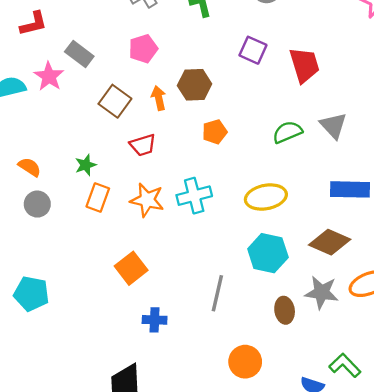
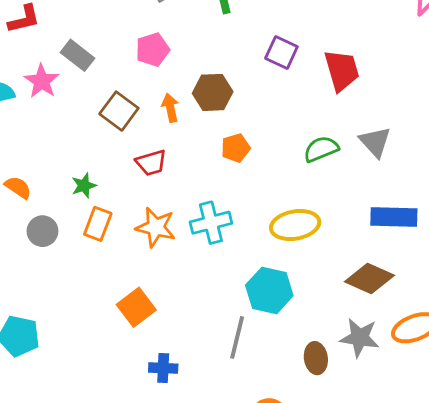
gray circle: (37, 204) -> (42, 231), moved
cyan hexagon: (268, 253) -> (269, 290), moved

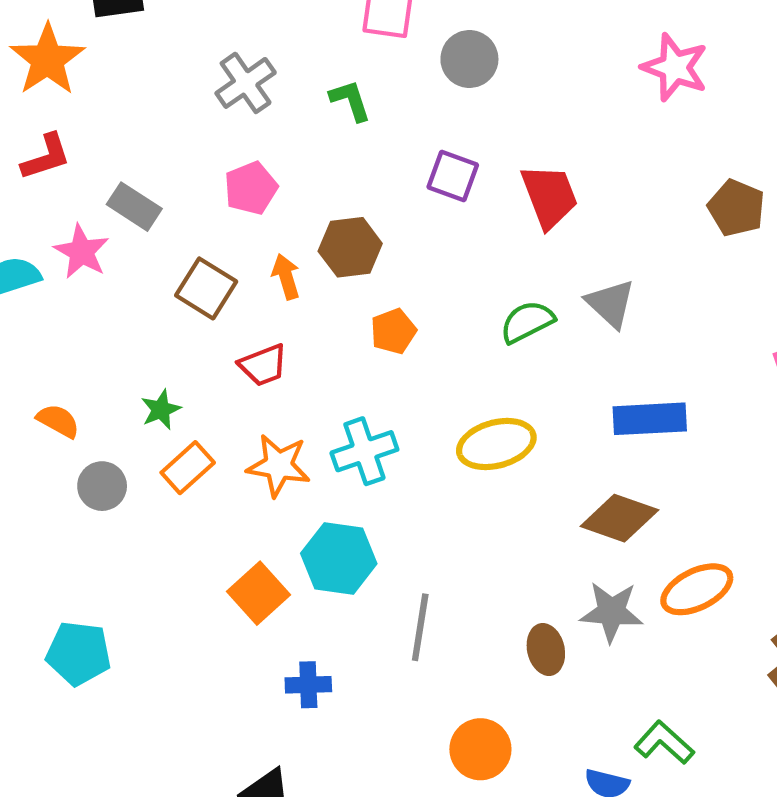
orange rectangle: (98, 224) -> (188, 468), turned 32
cyan hexagon: (269, 290) -> (339, 558), moved

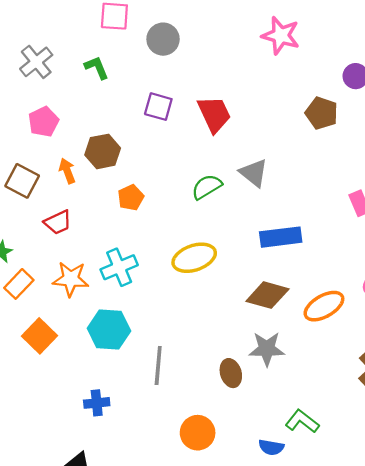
orange ellipse: (697, 589) -> (324, 306), moved
orange square: (258, 593) -> (39, 336), moved

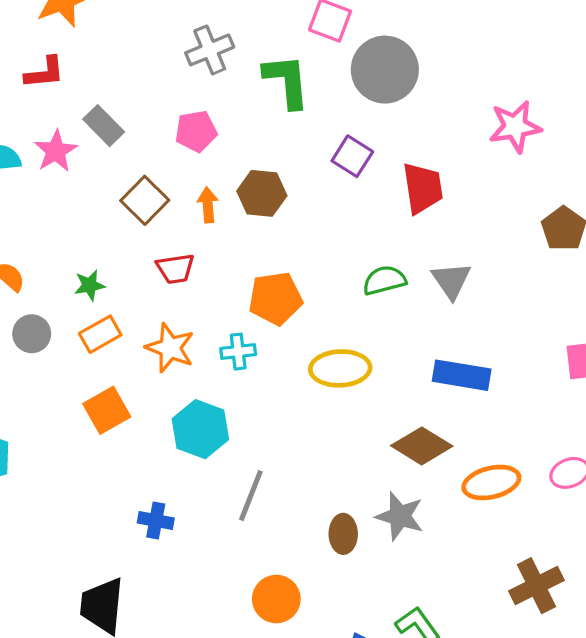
pink star: (281, 35) -> (515, 127), moved, turned 30
gray circle: (163, 39) -> (385, 70), size x1.5
green L-shape: (97, 68) -> (287, 81), size x1.6
orange pentagon: (131, 198) -> (275, 298), moved, size x1.5
cyan cross: (119, 267) -> (238, 352), size x0.7

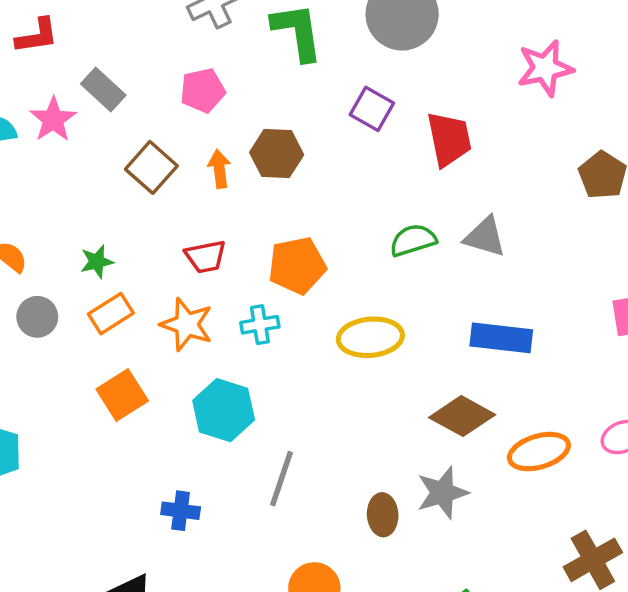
red trapezoid: (175, 269) -> (206, 257), moved
gray triangle: (451, 280) -> (485, 237), turned -36
gray star: (400, 516) -> (442, 493), turned -30

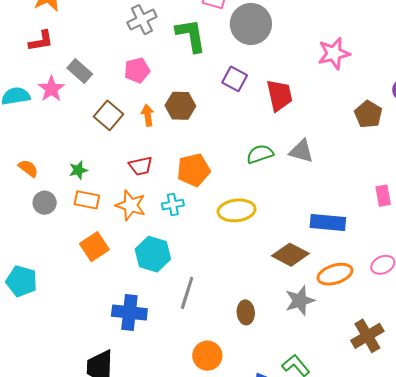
orange rectangle: (111, 314) -> (87, 200), turned 45
blue rectangle: (501, 338) -> (328, 222), moved
gray star: (442, 493) -> (300, 301), moved
blue cross: (181, 511) -> (129, 312), size x1.6

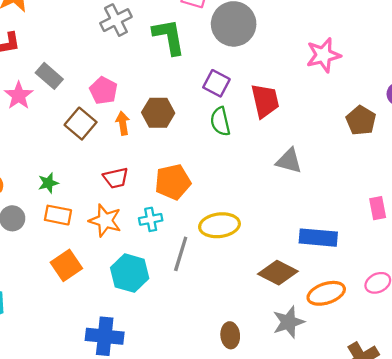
pink pentagon: (137, 70) -> (103, 91), moved, turned -30
green semicircle: (260, 154) -> (220, 121), moved, turned -84
gray line: (187, 293) -> (181, 254), moved

